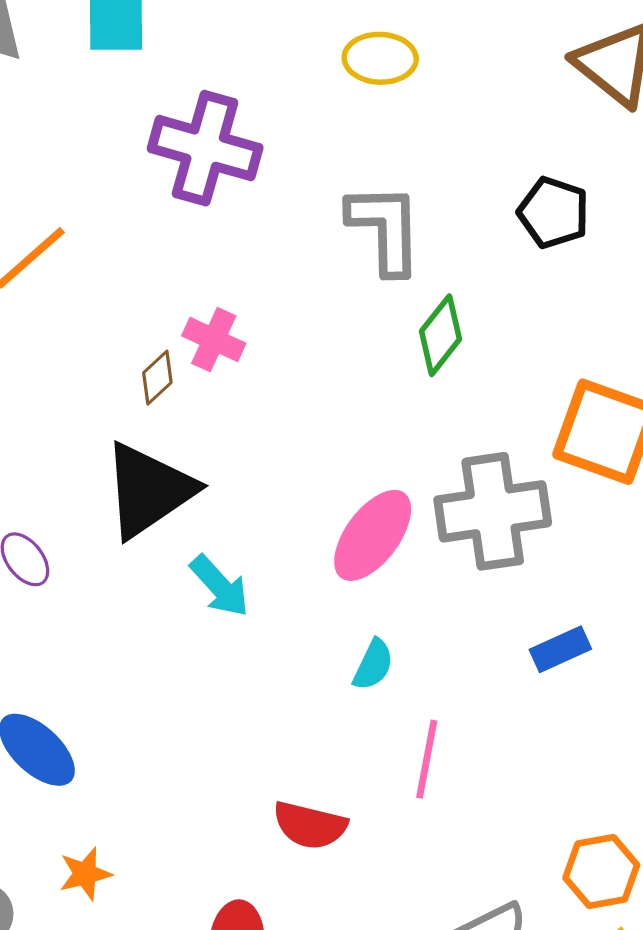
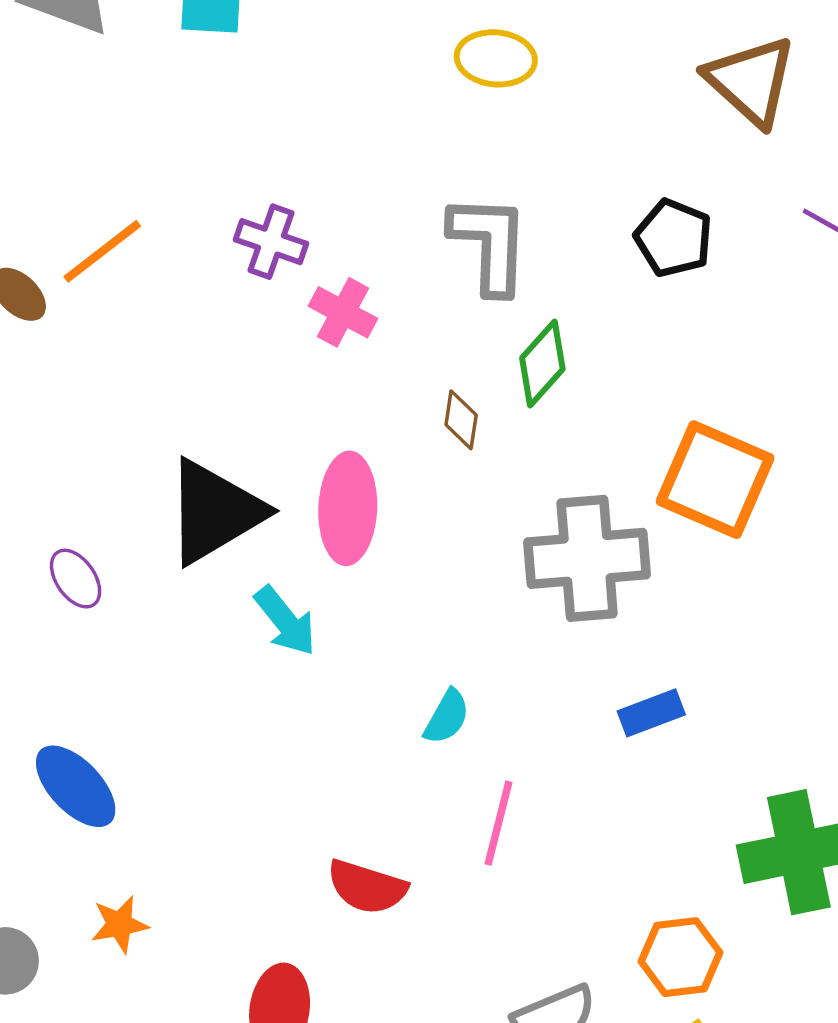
purple cross: (205, 148) -> (271, 242), moved, size x0.6
pink cross: (214, 340) -> (343, 312), moved
brown diamond: (157, 378) -> (461, 420), moved, turned -42
pink ellipse: (373, 535) -> (348, 508), moved, turned -38

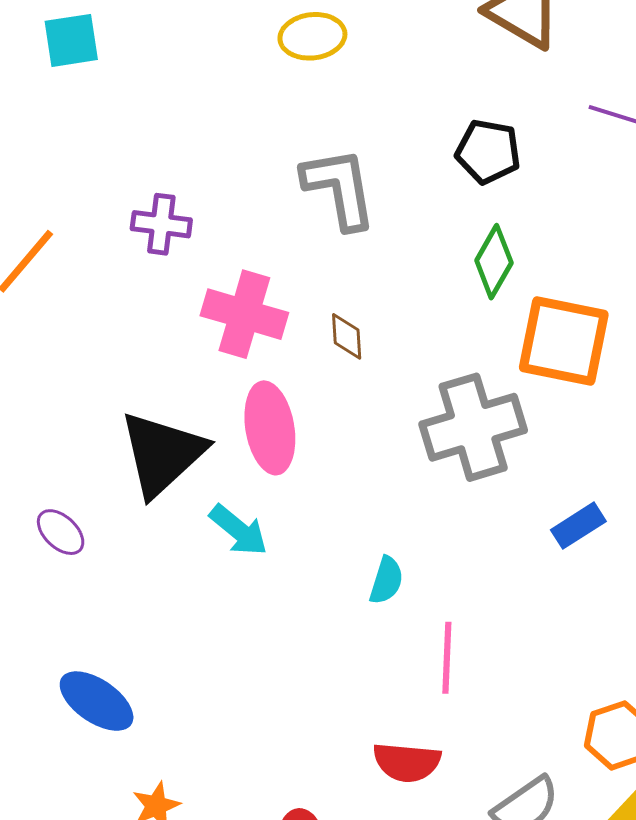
pink cross: (343, 312) -> (244, 314), moved, size x1.5
green diamond: (542, 363) -> (494, 262), moved
blue rectangle: (651, 713) -> (578, 526), moved
red semicircle: (367, 887) -> (407, 762), moved

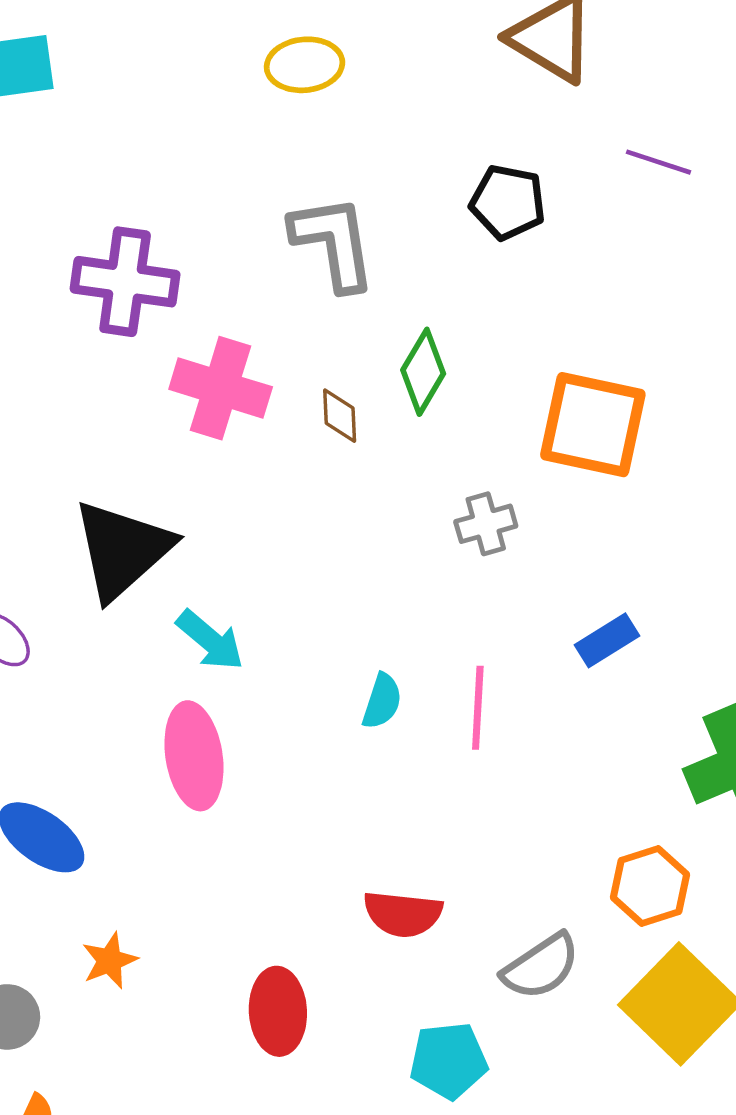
purple cross: (161, 224) -> (125, 282), size x1.5
green diamond: (494, 262) -> (423, 372), moved
gray cross: (473, 427) -> (486, 524), size x0.5
pink ellipse: (270, 428) -> (194, 756), moved
pink line: (447, 658) -> (478, 708), moved

